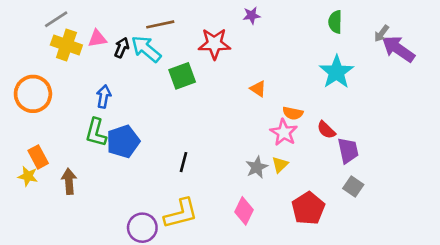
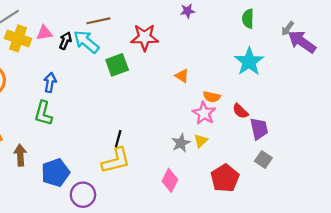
purple star: (252, 15) -> (187, 11), moved
blue pentagon: (123, 141) -> (55, 173), moved
yellow L-shape: (181, 213) -> (116, 161), moved

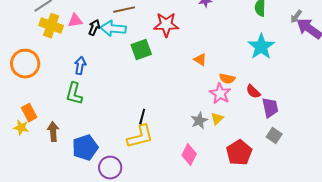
cyan arrow: (86, 42) -> (113, 29), turned -35

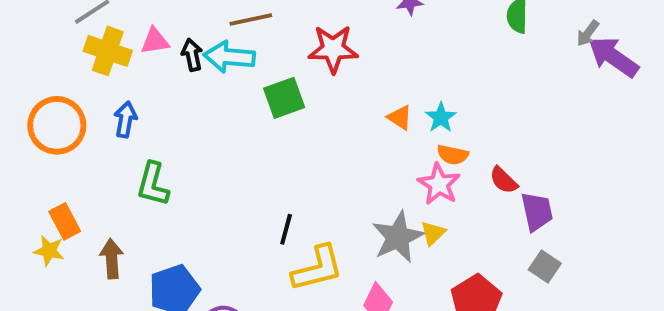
black arrow: (94, 28) -> (192, 55), turned -35
cyan star: (261, 47) -> (441, 118), moved, size x0.6
blue arrow: (80, 66) -> (125, 119), moved
gray star: (199, 121) -> (398, 237), size x1.5
yellow L-shape: (140, 137) -> (317, 268), moved

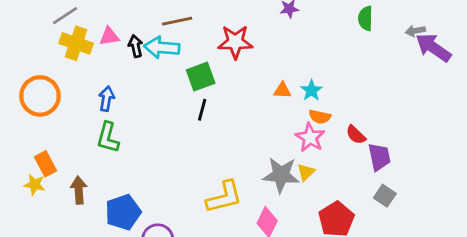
gray arrow: (588, 33) -> (415, 31), turned 42
orange triangle: (400, 118) -> (282, 90), turned -30
blue arrow: (125, 119) -> (106, 99), moved
black line: (286, 229) -> (202, 110), moved
gray star: (398, 237) -> (281, 175), turned 30

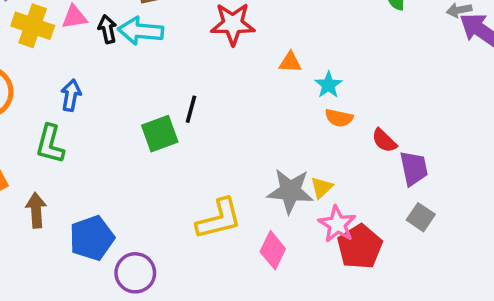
green square: (201, 77) -> (160, 134), moved
orange triangle: (282, 90) -> (290, 62), moved
green L-shape: (108, 138) -> (50, 144), moved
pink star: (310, 138) -> (337, 224), moved

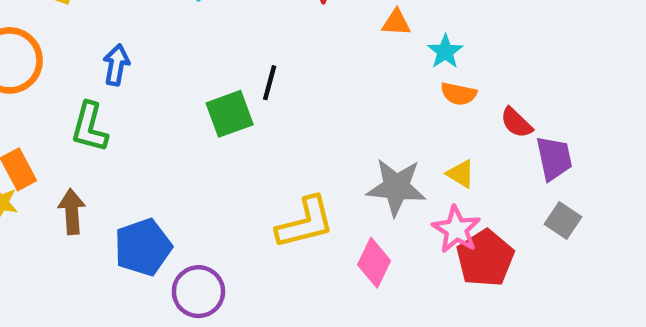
yellow triangle: (322, 188) -> (461, 174), moved, turned -45

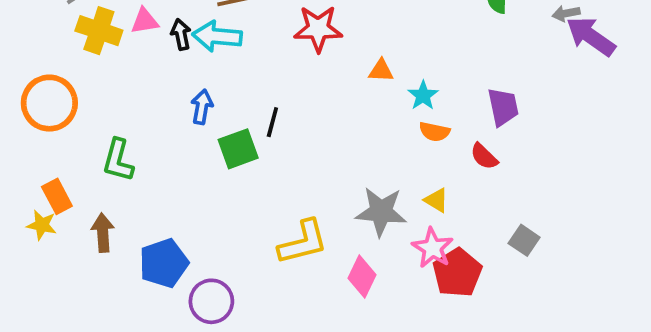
blue arrow: (116, 65) -> (202, 107), moved
purple trapezoid: (554, 158) -> (503, 107), moved

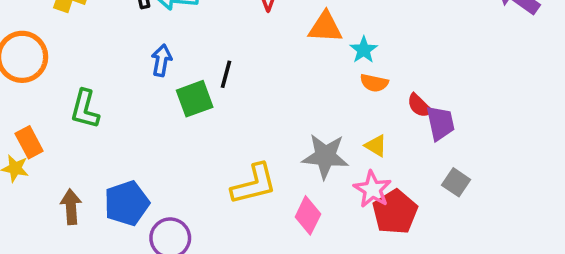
orange triangle: (381, 71) -> (325, 27), size x1.5
purple trapezoid: (503, 107) -> (440, 123), moved
brown arrow: (103, 233) -> (71, 207), moved

